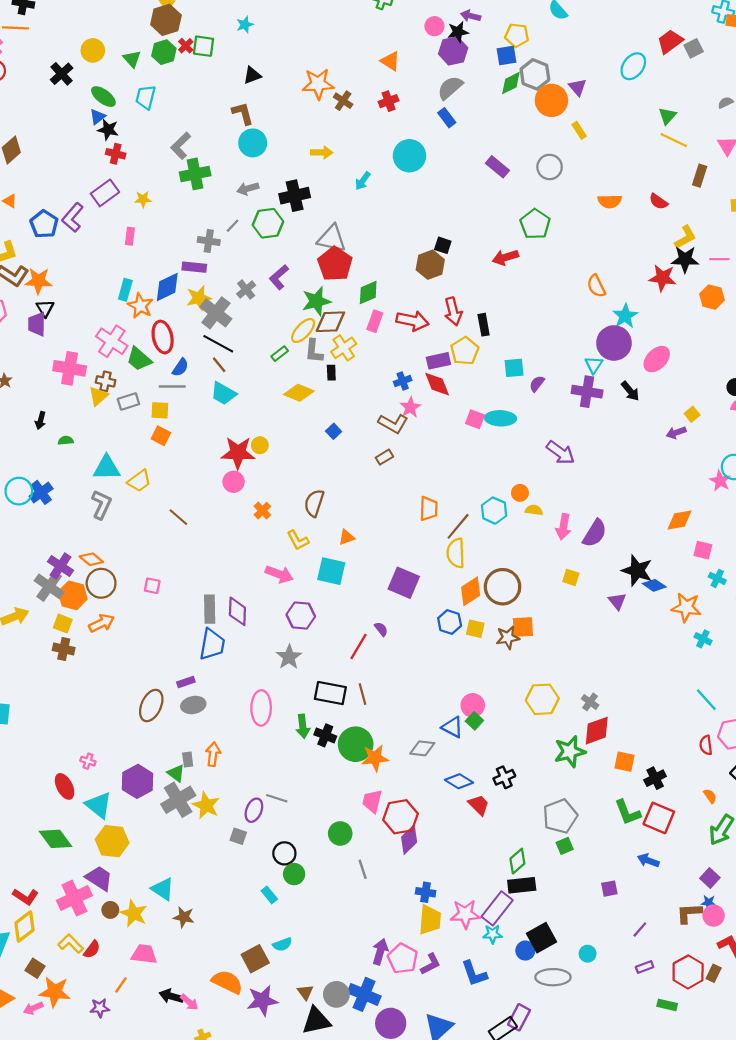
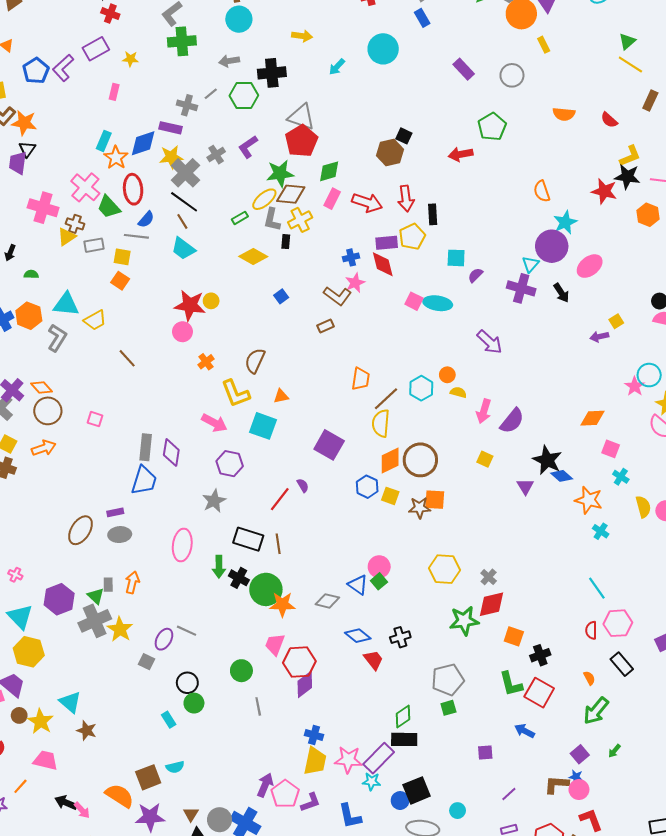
yellow L-shape: (298, 540) -> (236, 393), size x1.4
orange hexagon: (73, 595) -> (29, 316), moved

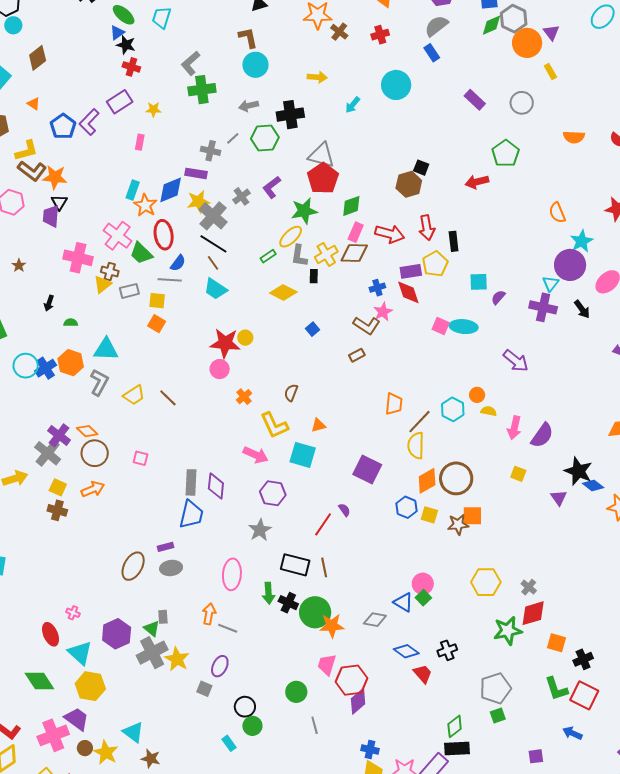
brown diamond: (291, 194) -> (354, 253), moved
yellow trapezoid: (95, 320) -> (134, 395), moved
brown semicircle: (255, 361) -> (291, 393), size x0.7
orange arrow: (132, 582) -> (209, 614), moved
gray line: (187, 631) -> (228, 628), moved

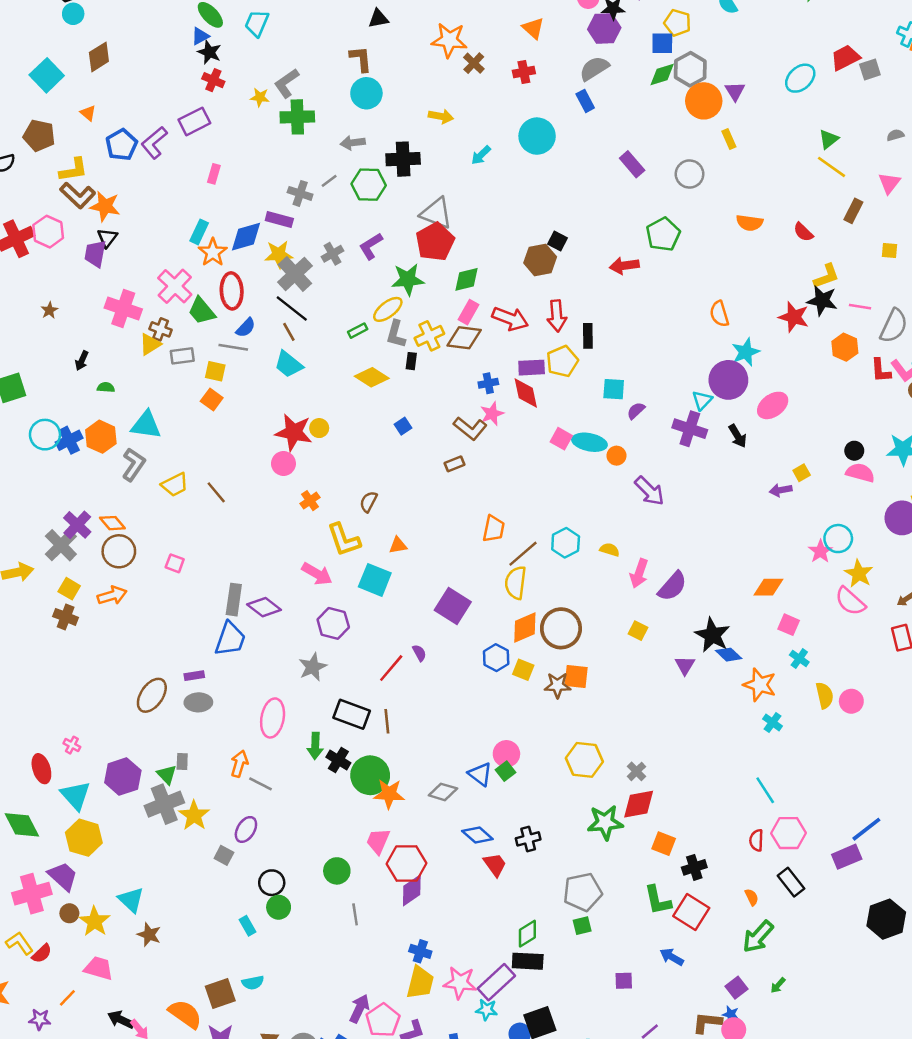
yellow star: (153, 109) -> (260, 97), moved
orange circle: (477, 395) -> (616, 456), moved
purple diamond: (216, 486) -> (264, 607), turned -64

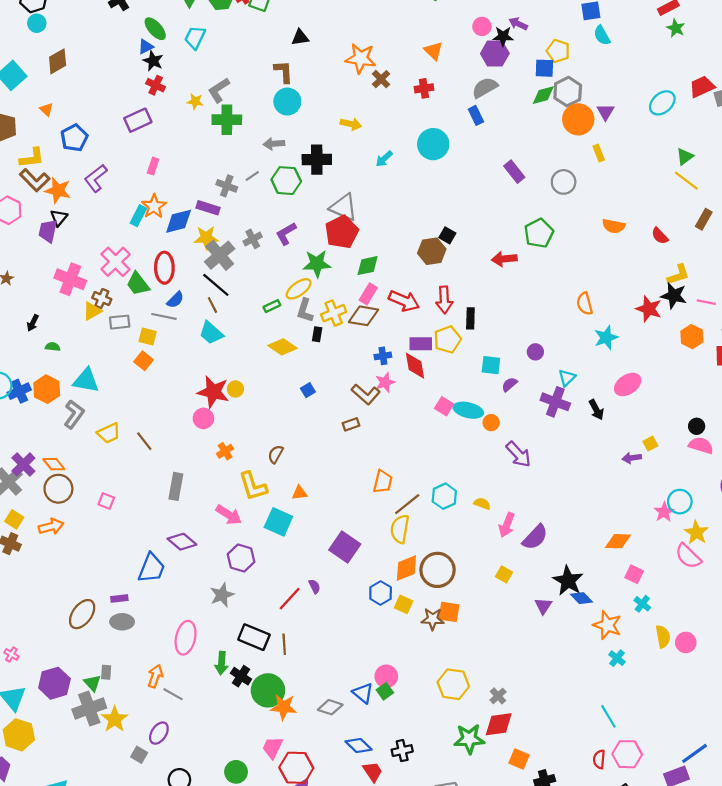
purple L-shape: (154, 143) -> (96, 178), moved
orange star: (213, 252) -> (154, 206), moved
purple circle: (728, 380) -> (535, 352), moved, size x0.5
gray rectangle: (234, 600) -> (176, 486), moved

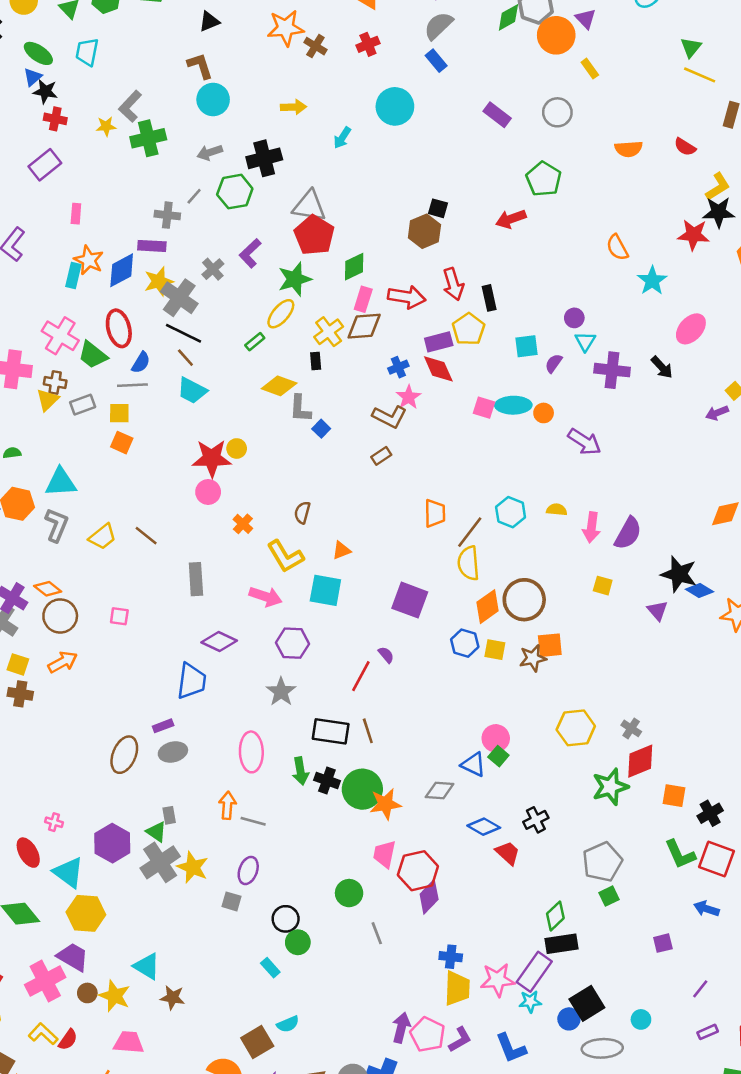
gray L-shape: (305, 310) -> (300, 409), moved
cyan triangle: (567, 378) -> (585, 341), moved

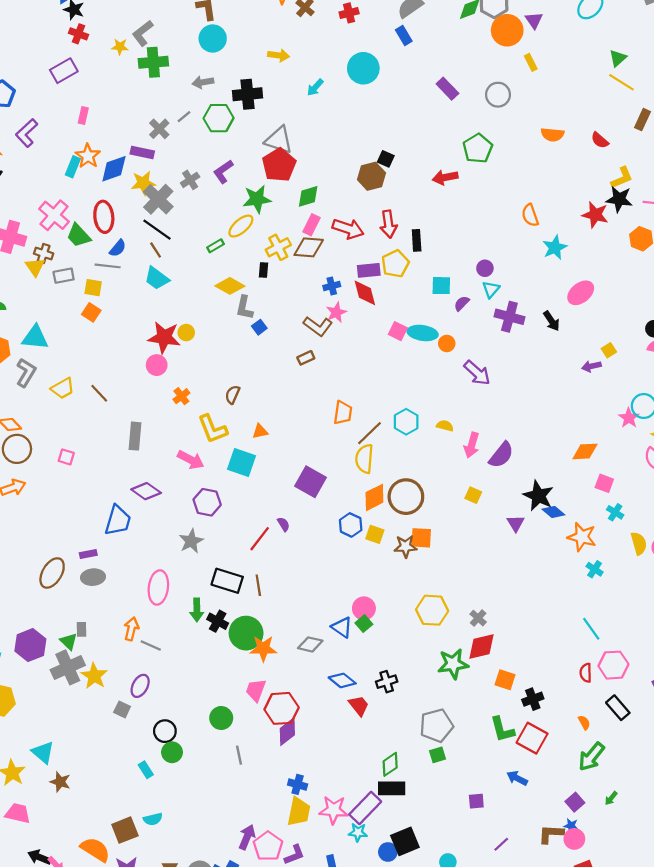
gray cross: (167, 215) -> (159, 129), turned 30
yellow triangle: (48, 400) -> (35, 267), turned -30

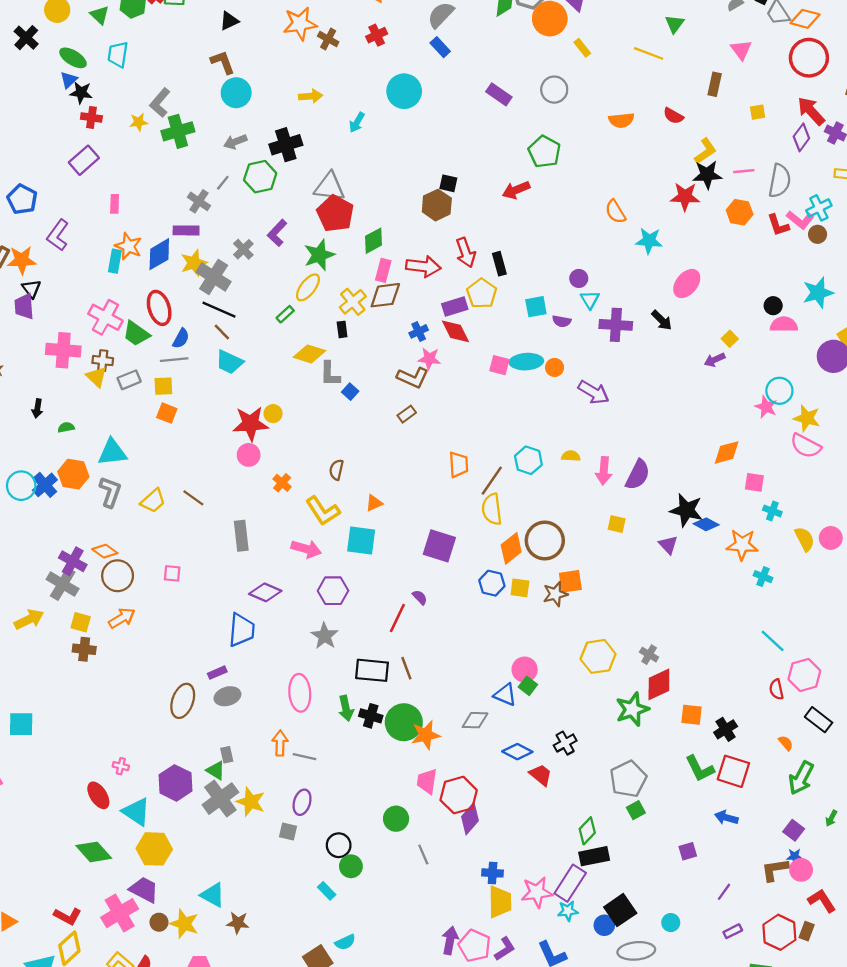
yellow line: (621, 82) -> (649, 53), moved
cyan star: (555, 247) -> (649, 241), turned -30
purple semicircle: (462, 303) -> (562, 321), turned -112
pink star: (336, 312) -> (429, 359), turned -30

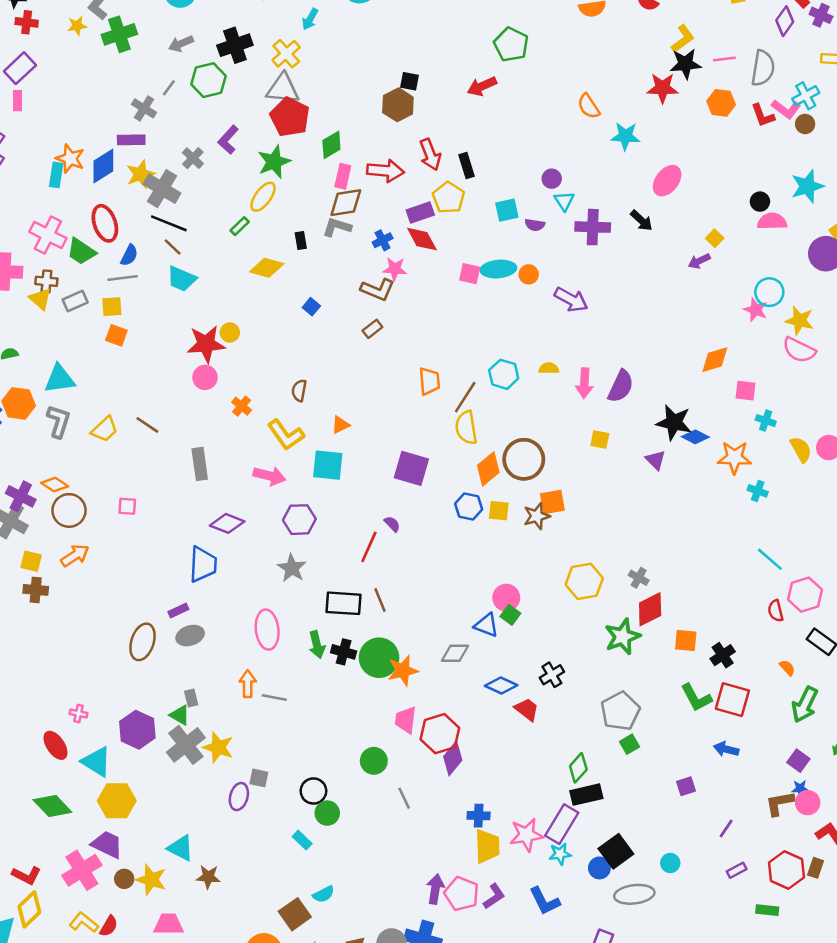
pink rectangle: (115, 204) -> (17, 101), moved
yellow cross: (353, 302) -> (286, 54), moved
gray L-shape: (330, 374) -> (337, 227), moved, turned 108
purple ellipse: (302, 802) -> (239, 797), moved

